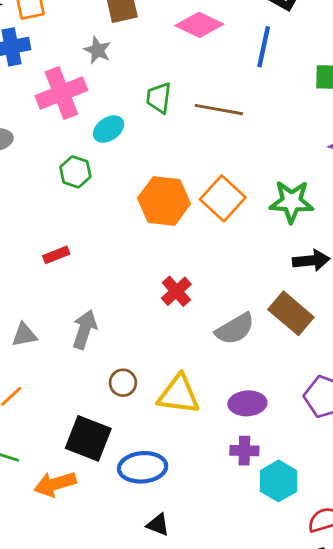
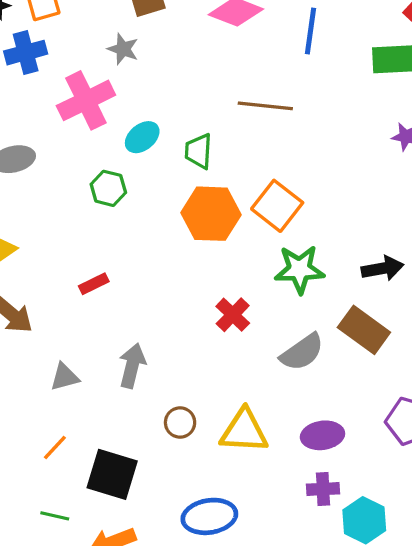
green trapezoid: (159, 98) -> (198, 151), moved
green star: (291, 202) -> (299, 269), moved
black square: (88, 438) -> (112, 474), moved

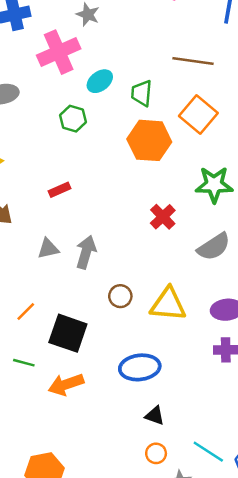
orange square: (277, 206) -> (198, 114), moved
gray triangle: (65, 377) -> (48, 249), moved

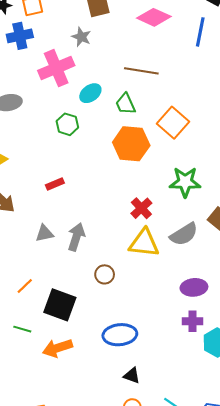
brown line: (193, 61) -> (141, 71), moved
green trapezoid: (142, 93) -> (125, 104), turned -30
yellow triangle: (168, 304) -> (144, 243), moved

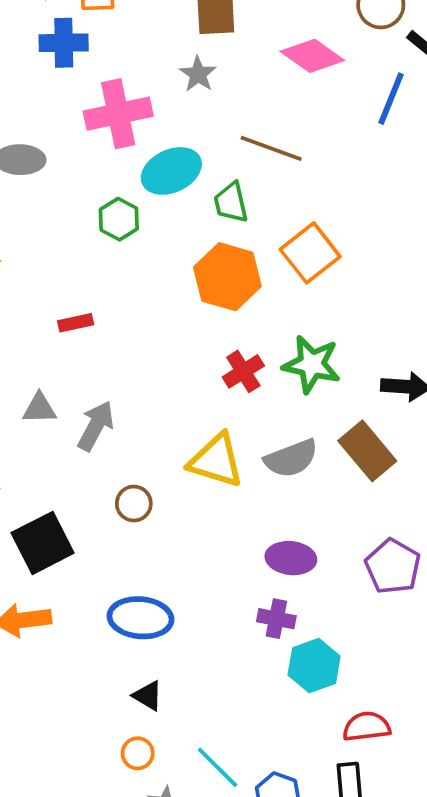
gray star: (81, 37) -> (198, 74), moved
cyan ellipse: (90, 93) -> (171, 171), size x1.4
red cross: (141, 208) -> (243, 371), moved
black square: (60, 305) -> (43, 543), turned 32

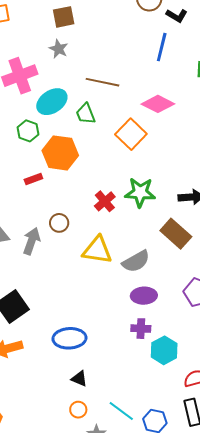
pink diamond: (312, 56) -> (158, 104), moved
orange hexagon: (227, 277) -> (60, 153), moved
red rectangle: (76, 323) -> (33, 179), moved
gray semicircle: (291, 458) -> (136, 261), moved
brown circle: (134, 504) -> (59, 223), moved

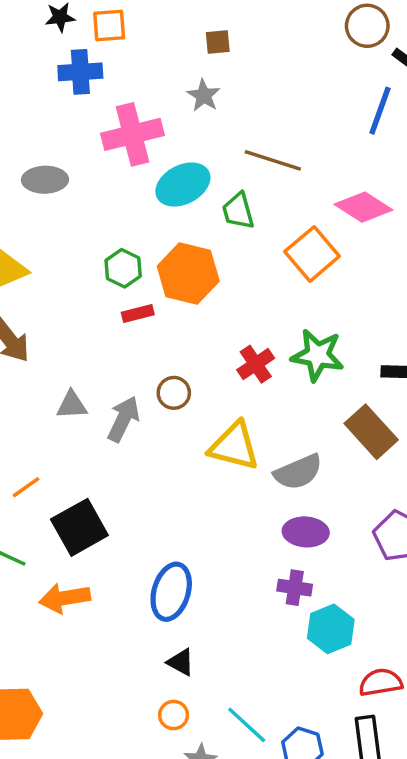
brown square: (64, 17) -> (218, 42), size x0.7
green hexagon: (28, 131) -> (123, 268), moved
blue ellipse: (69, 338) -> (171, 592), turned -76

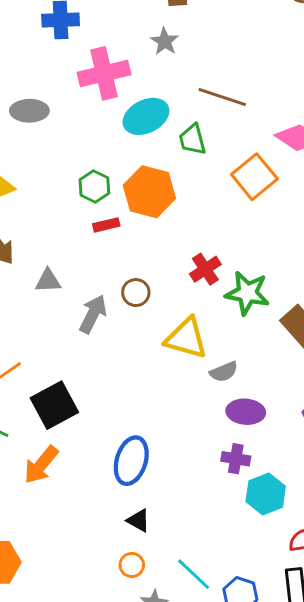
green star: (317, 355) -> (247, 293), moved
gray triangle: (72, 405) -> (48, 281), moved
gray semicircle: (298, 472) -> (224, 372), moved, size x0.7
orange arrow: (65, 598) -> (41, 465), turned -42

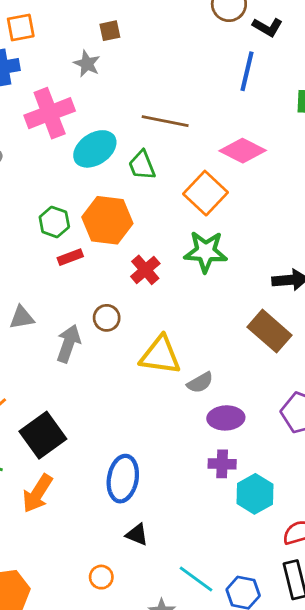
gray star: (165, 41) -> (87, 64), moved
red cross: (205, 269) -> (145, 270), moved
green star: (247, 293) -> (206, 252), moved
orange circle: (132, 565) -> (101, 577), moved

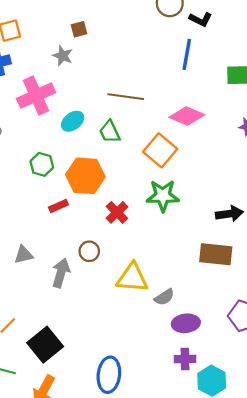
cyan ellipse: (95, 149) -> (73, 121), size x0.7
green hexagon: (54, 222) -> (42, 164), moved
brown rectangle: (270, 331) -> (216, 254), turned -32

